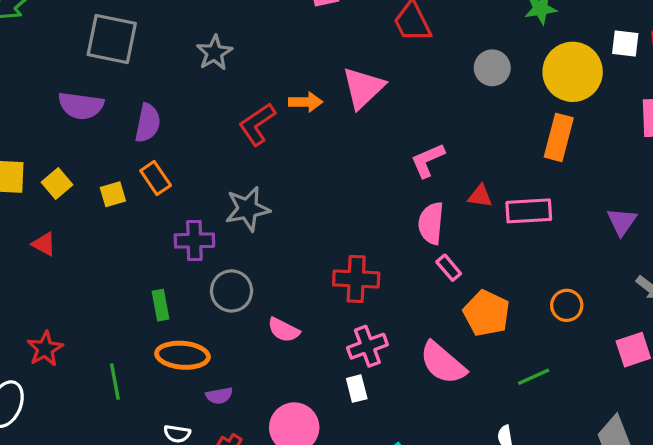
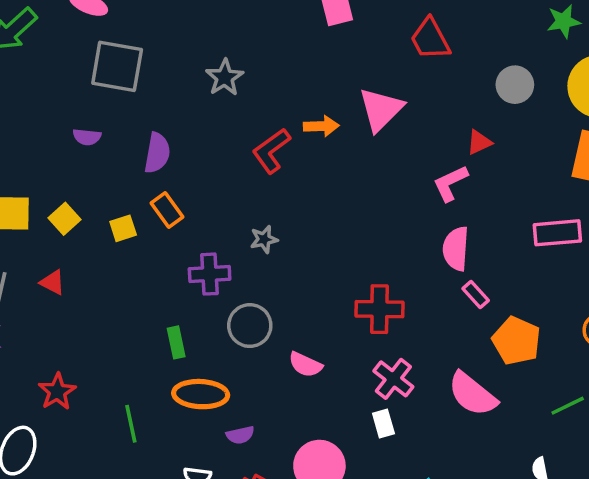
purple semicircle: (81, 106) -> (87, 137), size x0.6
red triangle: (480, 196) -> (479, 142), moved, turned -32
gray star: (248, 209) -> (264, 239), size x0.6
pink cross: (367, 346) -> (393, 379), turned -30

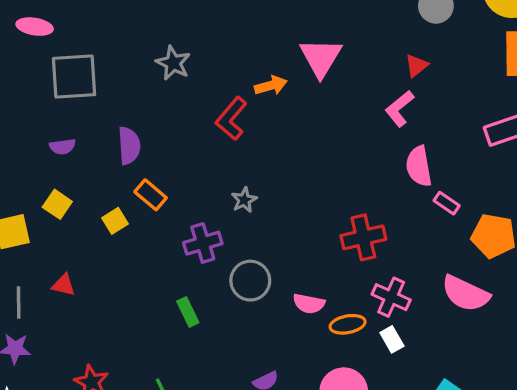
yellow square: (64, 219) -> (57, 204), moved
orange ellipse: (201, 394) -> (348, 324), moved, size x0.7

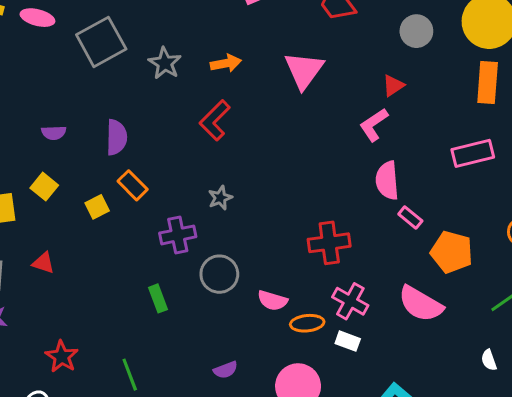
gray square: (74, 77) -> (101, 42), moved, turned -30
orange arrow: (271, 85) -> (226, 63), moved
white rectangle: (392, 339) -> (348, 341), turned -45

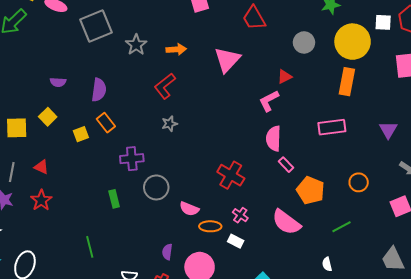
gray star: (220, 198) -> (169, 124), moved
red cross: (329, 243) -> (231, 175), turned 32
pink cross: (350, 301) -> (240, 215), size x0.7
red star: (62, 357) -> (41, 200), moved
purple semicircle: (226, 370) -> (167, 252), moved, turned 112

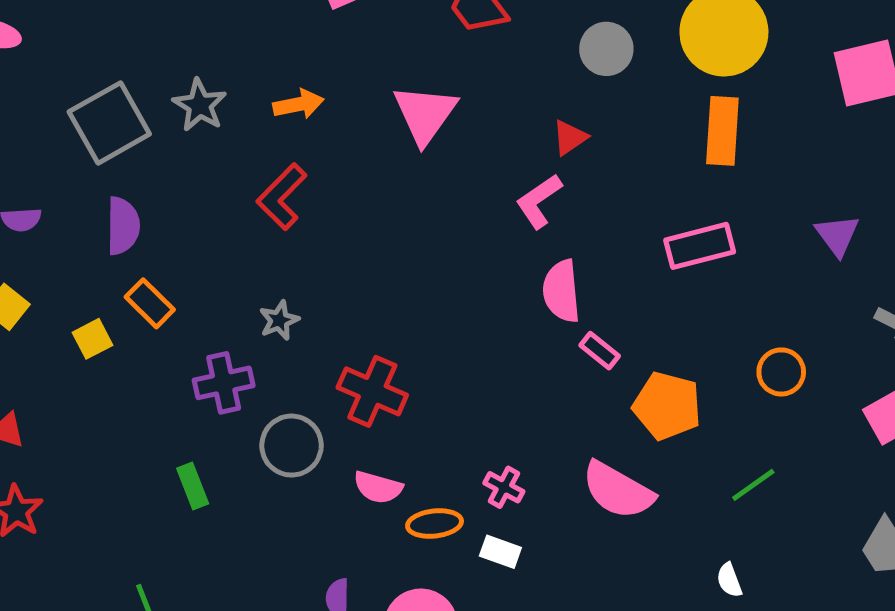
gray square: (96, 26) -> (109, 123), moved
gray star: (169, 124) -> (279, 320), moved
red cross: (231, 175) -> (372, 391), moved

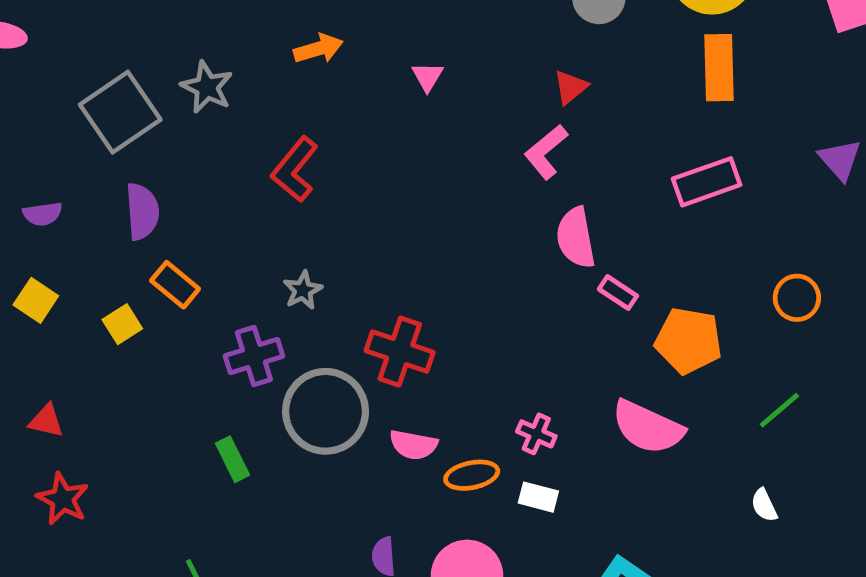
orange arrow: (298, 104) -> (318, 49), moved
pink triangle: (425, 114) -> (427, 77), size x0.5
gray circle: (292, 446) -> (326, 411), size x1.4

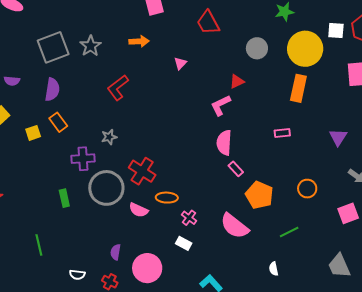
pink rectangle: (707, 182) -> (282, 133), size x0.6
orange ellipse: (472, 475) -> (167, 198), moved

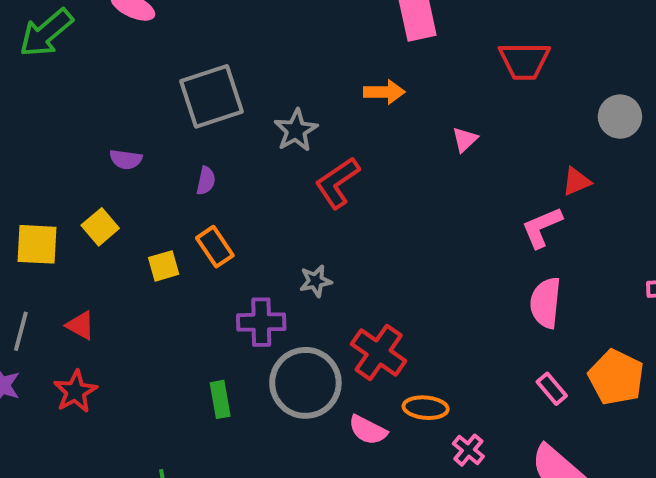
red trapezoid: (208, 23) -> (524, 61), turned -64
gray star: (90, 46) -> (296, 130), moved
purple semicircle: (52, 90) -> (206, 181), size x0.6
pink rectangle: (236, 169) -> (552, 389), moved
orange pentagon: (259, 195) -> (616, 377), moved

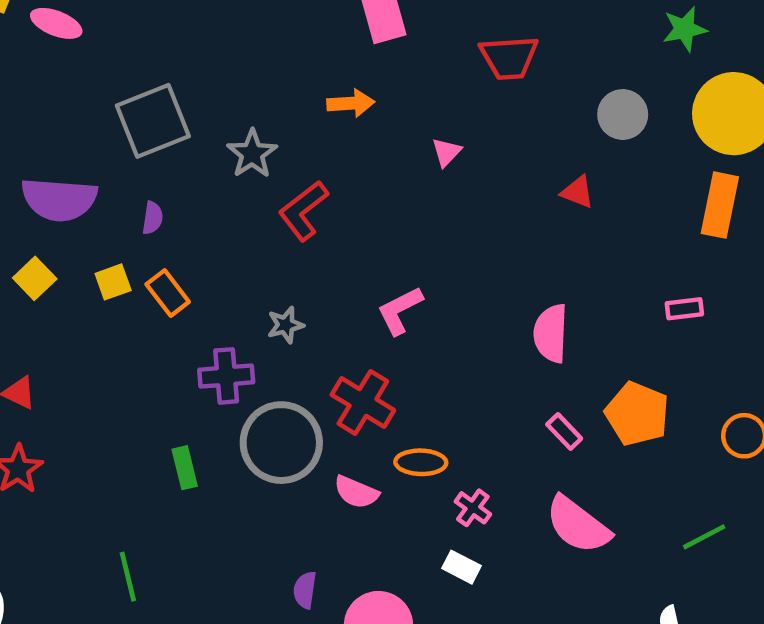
purple semicircle: (126, 159) -> (59, 199), size x2.0
red triangle: (577, 181) -> (578, 192), turned 48
pink L-shape: (542, 227) -> (400, 310), moved
yellow square: (164, 266) -> (113, 282), moved

